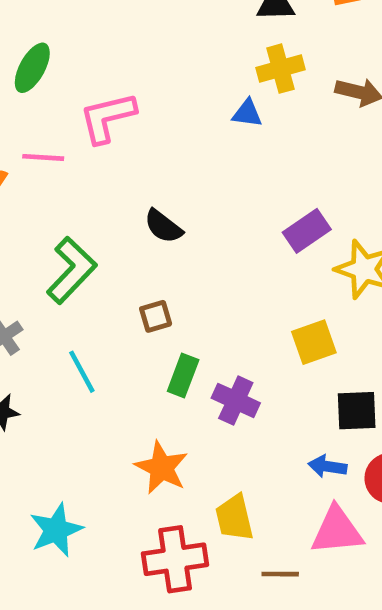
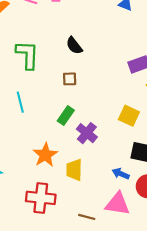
green L-shape: (72, 270) -> (27, 55), turned -56
brown square: (156, 316) -> (70, 79), moved
yellow square: (314, 342) -> (129, 116), turned 30
yellow trapezoid: (234, 518) -> (74, 170), moved

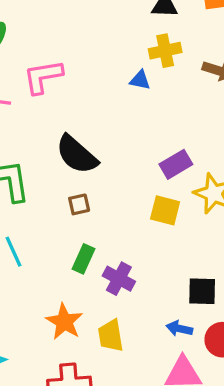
black semicircle: (74, 46) -> (77, 155), size x1.6
yellow square: (129, 116) -> (165, 210), moved

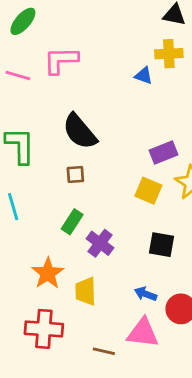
black square: (202, 291) -> (161, 245), moved

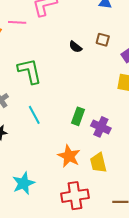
black semicircle: (80, 131) -> (75, 47), moved, size x0.5
brown square: (75, 174) -> (103, 40), moved, turned 32

